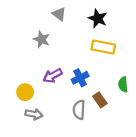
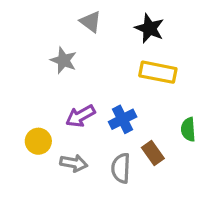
gray arrow: (34, 114) -> (74, 163), moved

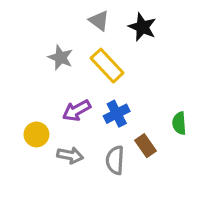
gray triangle: (91, 22) -> (99, 21), moved
yellow rectangle: (158, 72) -> (107, 66), moved, turned 36

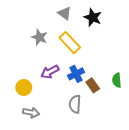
brown rectangle: (146, 146) -> (93, 85), moved
gray arrow: (70, 155) -> (31, 113), moved

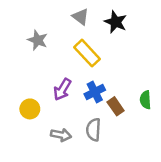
gray star: (39, 37) -> (38, 40), moved
purple arrow: (50, 72) -> (62, 89), turned -30
gray arrow: (31, 113) -> (61, 135), moved

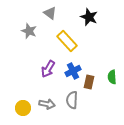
gray triangle: (80, 17) -> (50, 13), moved
brown rectangle: (116, 106) -> (89, 82), turned 48
yellow circle: (30, 109) -> (23, 108), moved

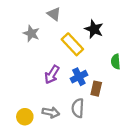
black star: (89, 17) -> (94, 29), moved
green semicircle: (112, 77) -> (116, 62), moved

